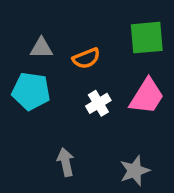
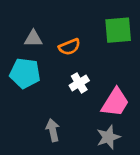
pink trapezoid: (147, 96) -> (115, 102), moved

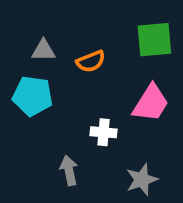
white cross: (79, 83) -> (104, 132), moved, turned 36
pink trapezoid: (115, 102) -> (151, 103), moved

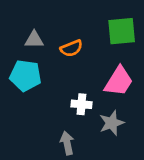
gray arrow: (69, 170) -> (67, 143), moved
gray star: (142, 180) -> (112, 123), moved

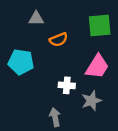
gray triangle: (34, 40) -> (36, 18), moved

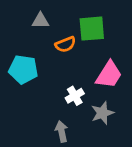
green square: (100, 25) -> (92, 29), moved
white cross: (67, 85) -> (75, 96), turned -35

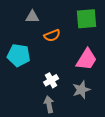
green square: (92, 29) -> (87, 19), moved
white cross: (75, 96) -> (51, 80), moved

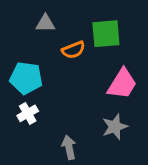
green square: (87, 19) -> (106, 34), moved
white cross: (51, 80) -> (28, 113), moved

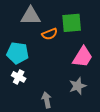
gray triangle: (45, 23) -> (31, 16), size x1.5
white cross: (28, 113) -> (19, 77), turned -32

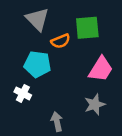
gray triangle: (31, 16) -> (37, 19), turned 45
cyan pentagon: (18, 53) -> (37, 64), moved

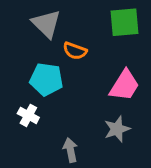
green square: (87, 28) -> (124, 22), moved
orange semicircle: (61, 41) -> (75, 51), turned 42

